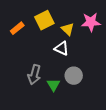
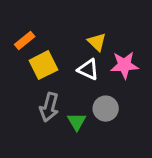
yellow square: (44, 20) -> (43, 65), moved
pink star: (91, 22) -> (124, 65), moved

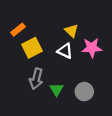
gray circle: (106, 109) -> (84, 92), moved

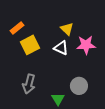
gray arrow: (36, 79) -> (29, 84), moved
green triangle: (57, 89) -> (58, 99), moved

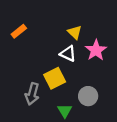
yellow square: (30, 45) -> (55, 78), moved
pink star: (86, 45) -> (96, 50), turned -30

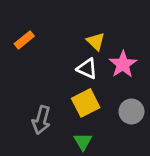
yellow square: (55, 78) -> (86, 103), moved
gray circle: (88, 96) -> (131, 111), moved

